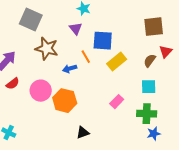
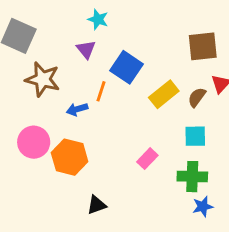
blue square: (103, 41) -> (126, 67), turned 30
orange line: (86, 57) -> (101, 91), turned 48
yellow rectangle: (117, 62) -> (164, 94), moved

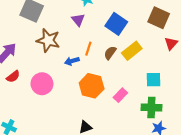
brown square: (203, 46) -> (159, 18), turned 30
blue square: (126, 67) -> (116, 24), moved
brown semicircle: (197, 97) -> (110, 53), moved
orange hexagon: (70, 157) -> (92, 86), moved

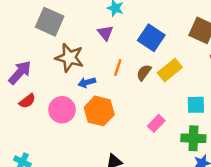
blue arrow: (72, 61) -> (87, 82), moved
orange hexagon: (92, 86) -> (99, 111), moved

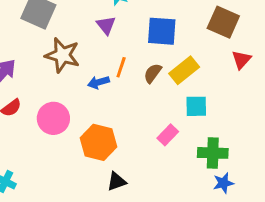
blue square: (151, 38) -> (162, 31), turned -30
blue arrow: (87, 82) -> (99, 82), moved
cyan square: (196, 105) -> (196, 106), moved
orange hexagon: (99, 111) -> (99, 142), moved

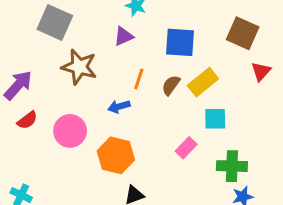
purple triangle: (106, 25) -> (124, 36), turned 45
blue arrow: (99, 82) -> (119, 107), moved

